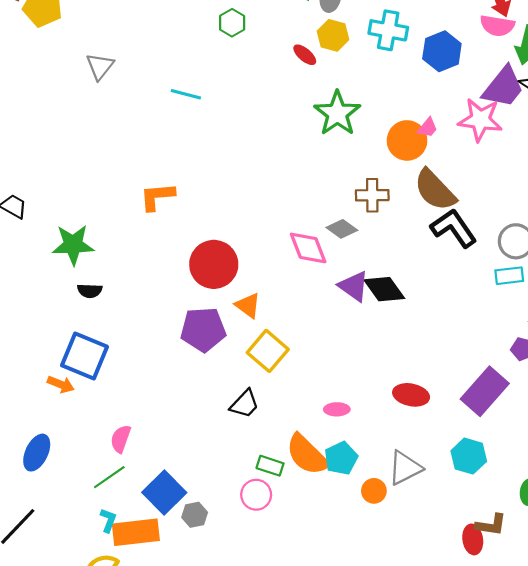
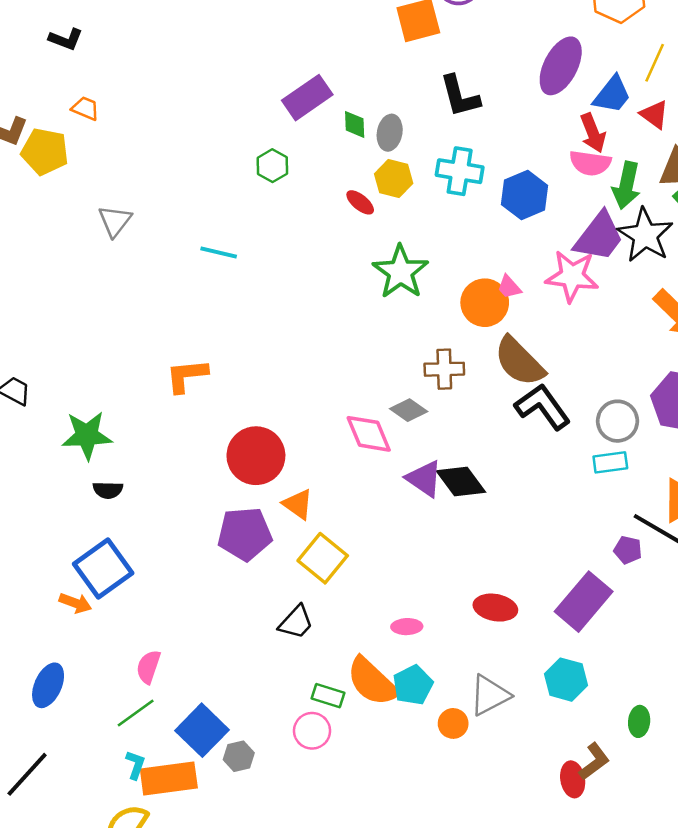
pink trapezoid: (428, 128) -> (509, 287), turned 100
blue square: (85, 356) -> (103, 569), turned 33
brown L-shape: (491, 525) -> (594, 761), turned -44

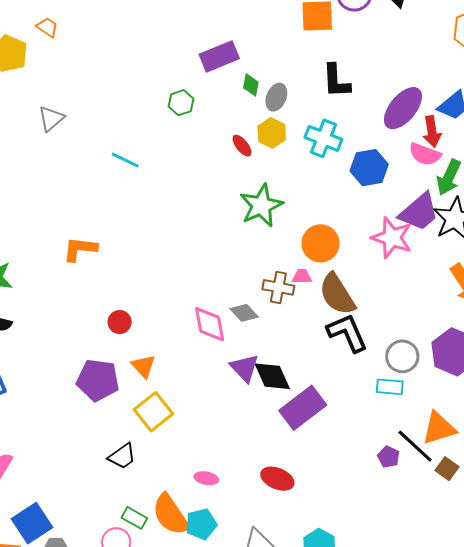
purple ellipse: (561, 66) -> (403, 108), moved
pink trapezoid: (509, 287) -> (302, 277), moved, turned 120
red circle: (256, 456) -> (120, 322), size x0.5
purple rectangle: (584, 602) -> (303, 408), moved

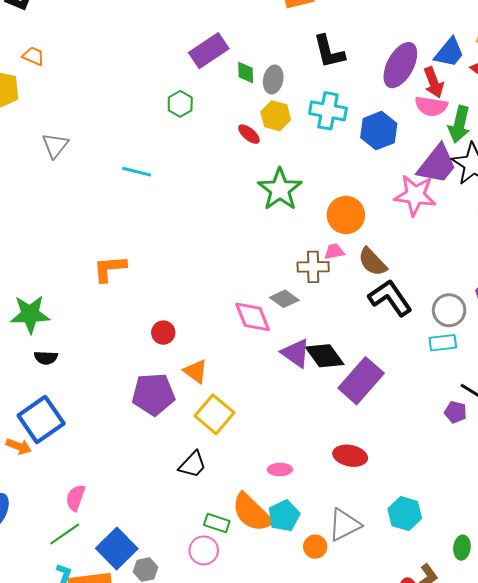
brown semicircle: (337, 294) -> (372, 262), size x0.7

